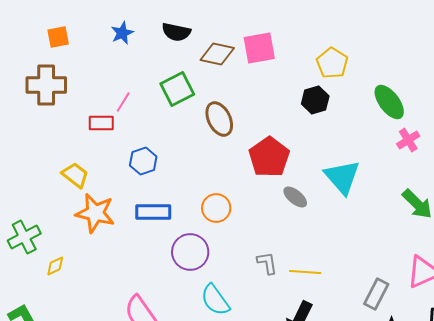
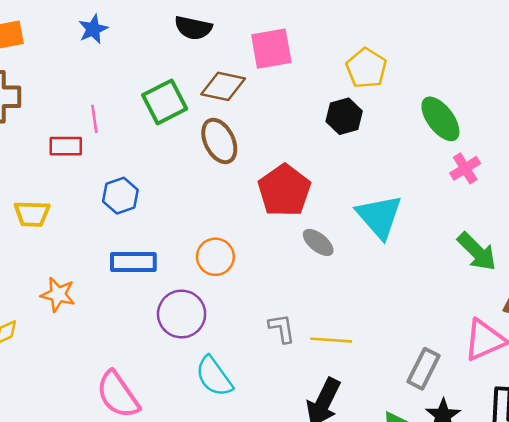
black semicircle: (176, 32) -> (193, 28), moved
brown diamond: (217, 54) -> (223, 86), moved
pink line: (123, 102) -> (94, 119), turned -40
yellow trapezoid: (75, 175) -> (32, 214), turned 144
orange star: (95, 213) -> (58, 294), moved, size x0.7

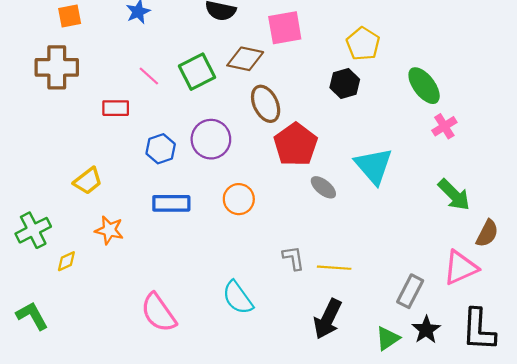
pink line: (94, 119) -> (149, 76), moved, turned -40
brown ellipse: (219, 141) -> (266, 104), moved
yellow trapezoid: (32, 214) -> (88, 181), moved, turned -40
purple circle: (182, 314) -> (211, 139), moved

